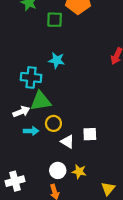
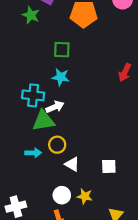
green square: (55, 20) -> (62, 50), moved
white arrow: (21, 112) -> (55, 107), moved
white square: (90, 134) -> (109, 166), moved

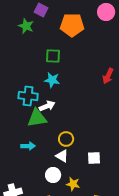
yellow circle: (57, 145) -> (66, 139), moved
white circle: (62, 195) -> (53, 175), moved

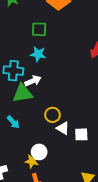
cyan arrow: (28, 146) -> (13, 122), turned 48
white triangle: (62, 156) -> (63, 128), moved
yellow star: (73, 184) -> (32, 161), moved

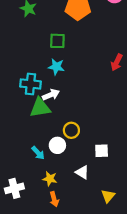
cyan arrow: (13, 122) -> (38, 153), moved
white triangle: (63, 128) -> (82, 172), moved
white circle: (39, 152) -> (57, 145), moved

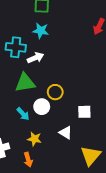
green triangle: (40, 108) -> (25, 83), moved
yellow triangle: (108, 196) -> (91, 156), size x1.5
orange arrow: (54, 199) -> (28, 160), moved

